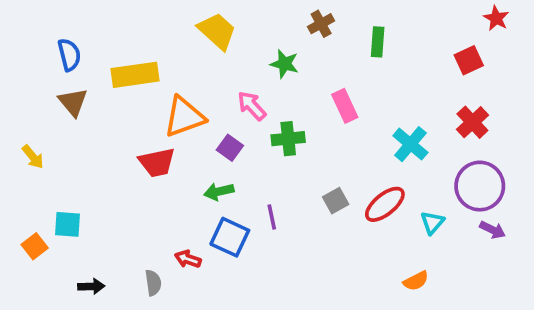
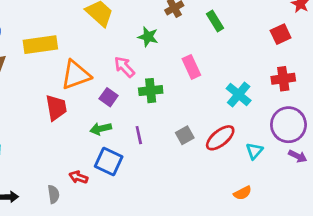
green rectangle: (378, 42) -> (215, 21), turned -36
red cross: (472, 122) -> (283, 79), turned 35
red trapezoid: (157, 162) -> (56, 108), turned -88
purple line: (272, 217) -> (139, 135), moved

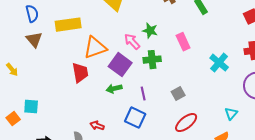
green star: (148, 37) -> (150, 31), moved
purple square: (109, 97) -> (120, 65), size x1.6
red ellipse: (220, 138) -> (186, 123), moved
cyan triangle: (254, 151) -> (231, 114), moved
blue square: (109, 161) -> (135, 118), moved

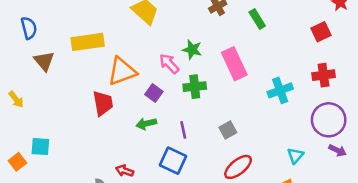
blue semicircle: (32, 14) -> (29, 28), moved
pink rectangle: (183, 42) -> (234, 64), size x1.4
cyan cross: (219, 63) -> (280, 90), turned 30
purple square: (120, 65) -> (154, 93), size x0.6

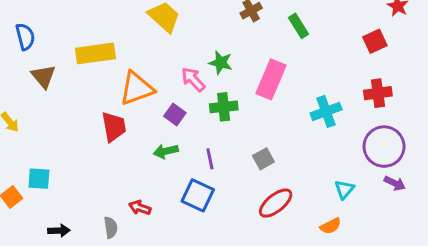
pink rectangle: (234, 64) -> (271, 79), turned 48

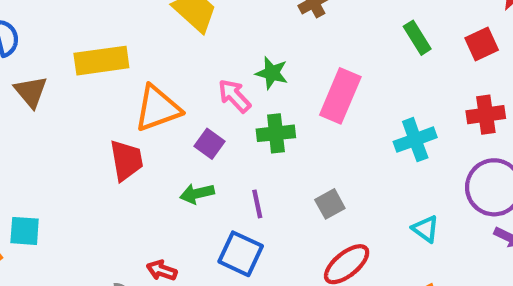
green rectangle: (299, 26) -> (417, 38), moved
cyan triangle: (344, 189) -> (426, 229), moved, turned -35

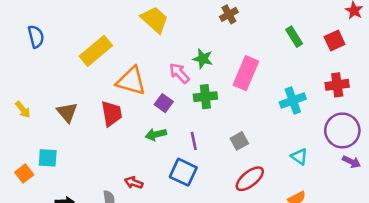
yellow rectangle: (101, 61) -> (96, 51), turned -32
brown triangle: (31, 92) -> (67, 112), moved
orange triangle: (158, 108) -> (131, 81), turned 36

